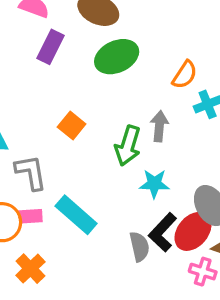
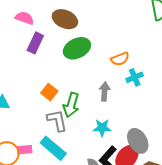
orange semicircle: (185, 75) -> (120, 59), turned 36
green arrow: (128, 146) -> (71, 105), moved
gray L-shape: (31, 172) -> (57, 120), moved

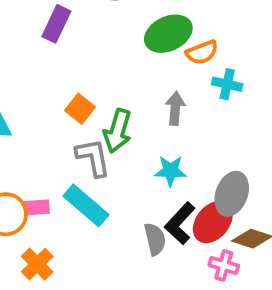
green ellipse: (77, 48) -> (168, 34), moved
cyan cross: (135, 77) -> (227, 84), turned 35
gray ellipse: (138, 141) -> (232, 194), turned 50

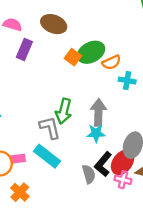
gray arrow: (175, 108) -> (98, 112), moved, size x1.4
orange square: (80, 109) -> (73, 57), moved
pink cross: (224, 265) -> (123, 180), moved

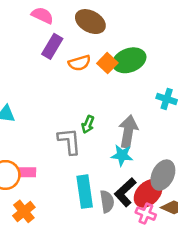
orange semicircle: (111, 62) -> (79, 63), moved
green arrow: (64, 111) -> (88, 124), size x0.6
cyan rectangle: (47, 156) -> (85, 192), moved, turned 36

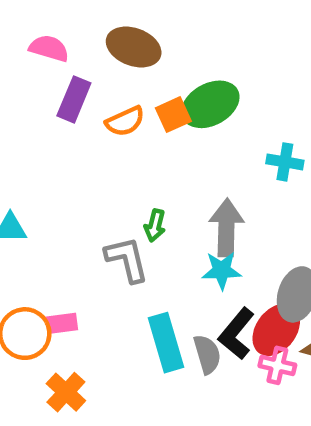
orange square: (107, 63) -> (173, 115), turned 30

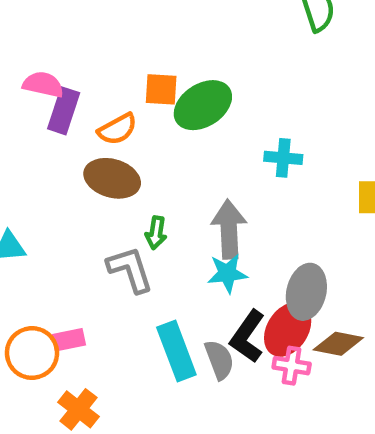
brown ellipse: (134, 47) -> (112, 178), moved
pink semicircle: (49, 48) -> (43, 84), moved
orange square: (173, 115) -> (161, 89), moved, turned 32

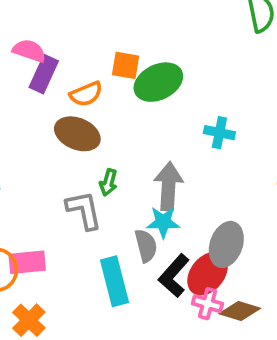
pink rectangle: (69, 340) -> (27, 262), size x1.4
brown diamond: (338, 344) -> (240, 311), moved
gray semicircle: (219, 360) -> (146, 246), moved

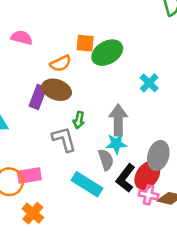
purple rectangle: (44, 74) -> (38, 97), moved
cyan cross: (219, 133) -> (149, 83), turned 36
cyan rectangle: (114, 281) -> (87, 184), turned -40

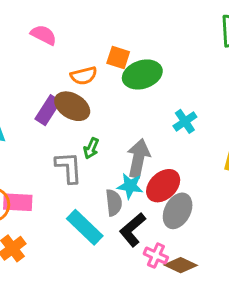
red ellipse: (147, 175) -> (163, 186), moved

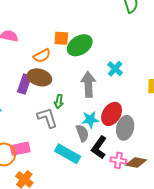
gray arrow: (138, 158) -> (88, 84), moved

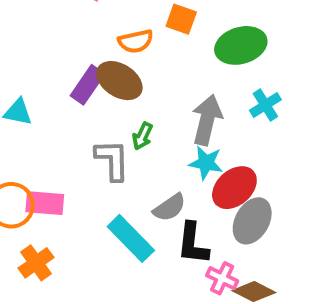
green ellipse: (80, 45) -> (241, 45), moved
cyan star: (90, 120) -> (206, 163), moved
gray semicircle: (82, 133) -> (170, 208), turned 60
black L-shape: (99, 147) -> (193, 244), turned -45

